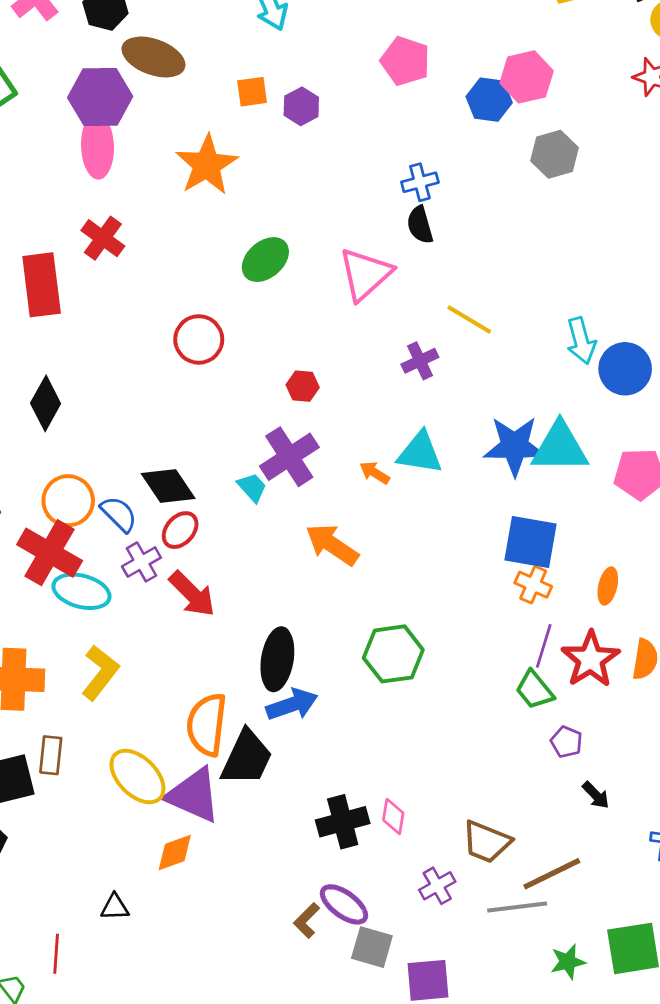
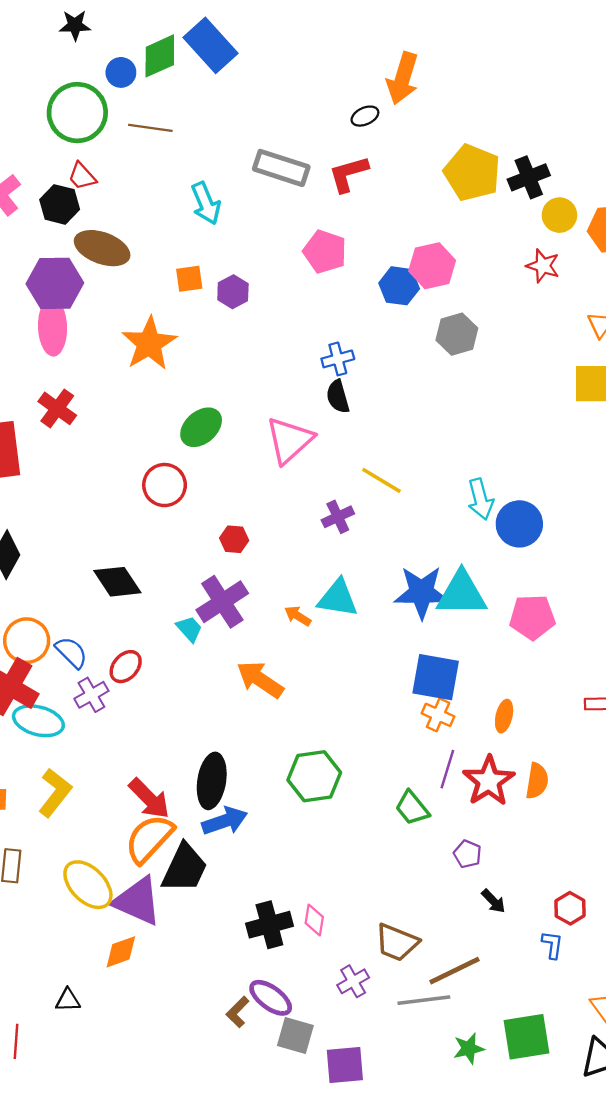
red circle: (199, 339) -> (165, 485), moved
black diamond: (168, 486) -> (117, 582), moved
red arrow: (192, 594) -> (149, 799), moved
green trapezoid: (535, 690) -> (412, 808), moved
orange semicircle: (207, 725) -> (149, 839), turned 36

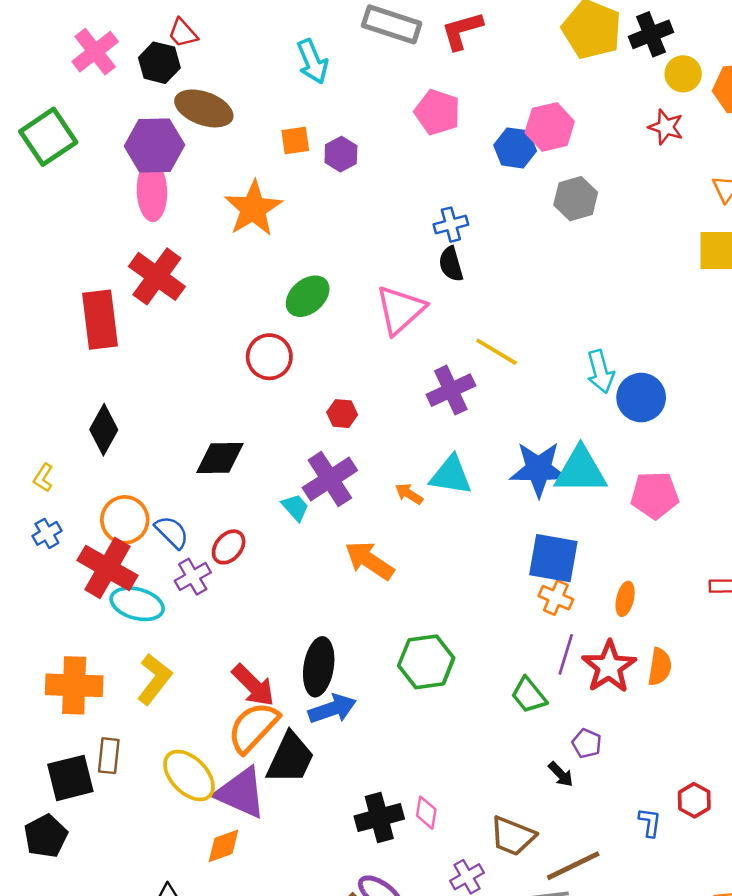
red cross: (57, 408) -> (157, 276), size x1.4
purple cross: (338, 517) -> (451, 390), size x1.4
black diamond: (117, 582) -> (220, 458), turned -57
black arrow: (493, 901) -> (561, 774), moved
blue L-shape: (552, 945) -> (650, 822), moved

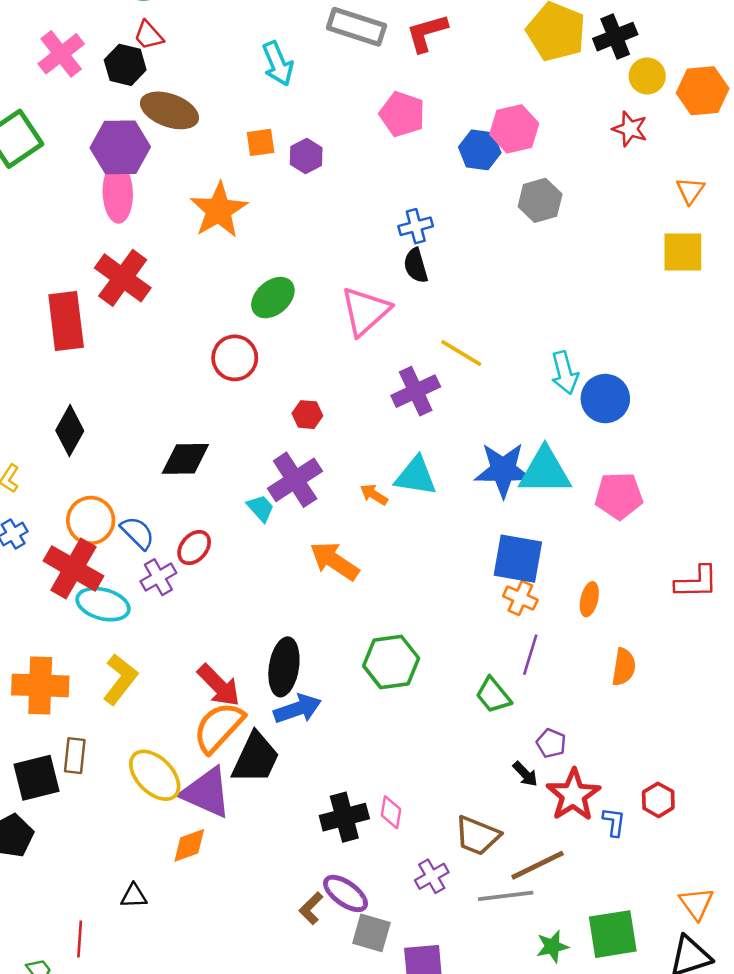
red star: (609, 667) -> (573, 795), moved

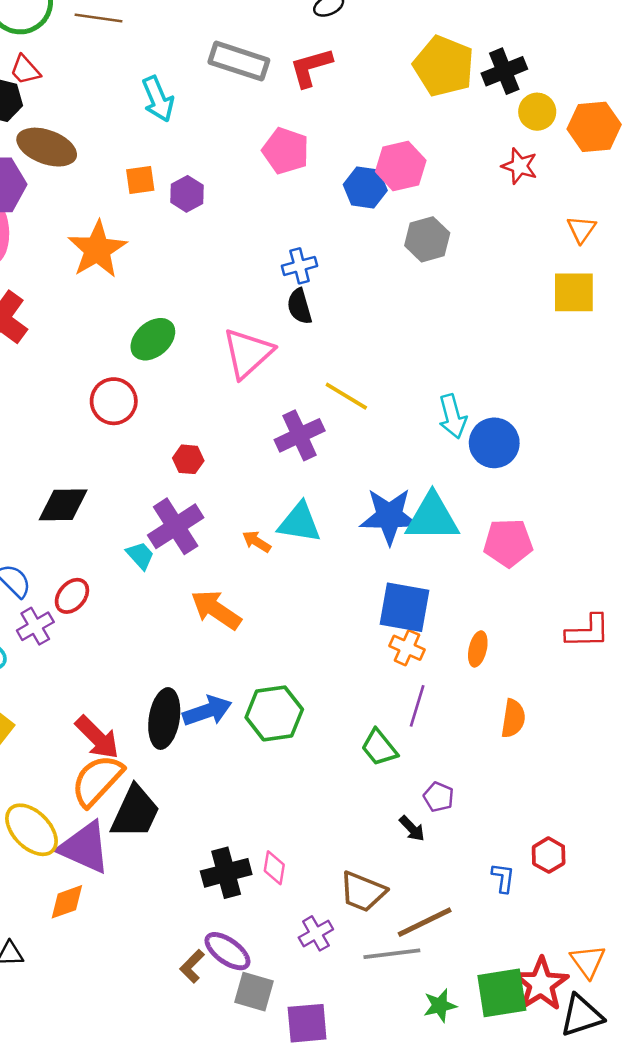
blue arrow: (298, 709) -> (207, 711), moved
red star: (573, 795) -> (541, 984), moved

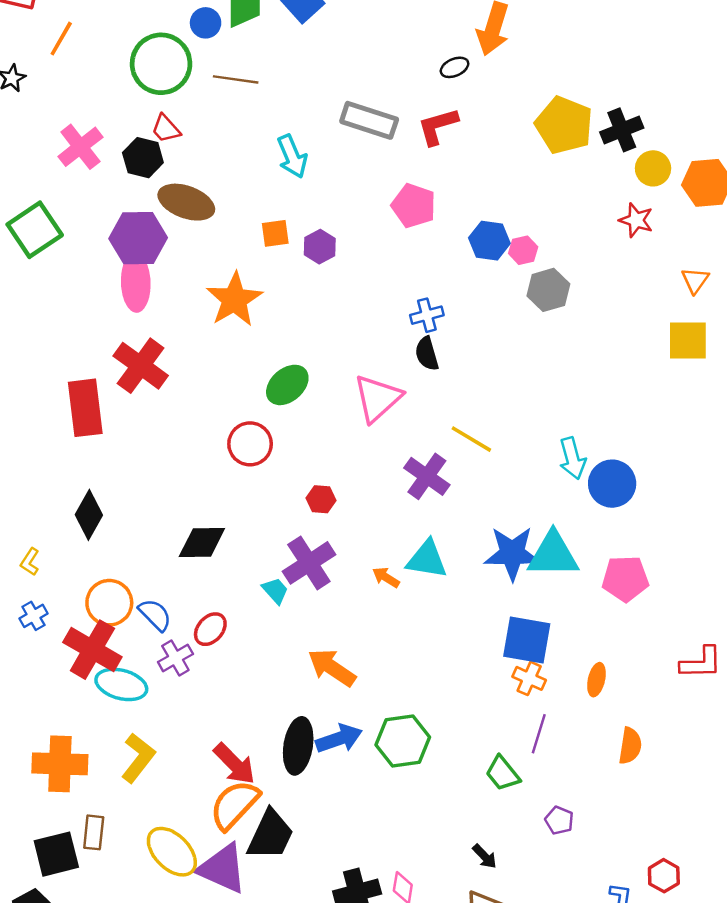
pink hexagon: (401, 166) -> (523, 250), moved, size x0.6
purple cross: (300, 435) -> (427, 476), turned -30
orange arrow: (216, 610) -> (332, 668), moved
black arrow: (412, 829) -> (485, 856), moved

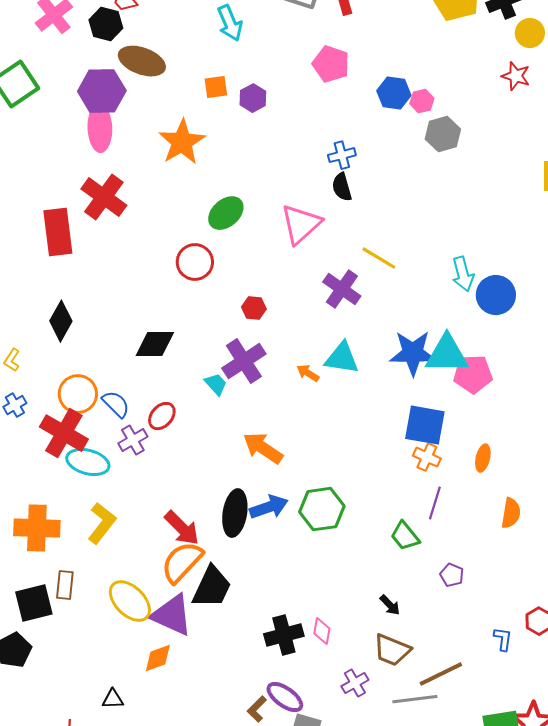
pink pentagon: (625, 579) -> (473, 374), moved

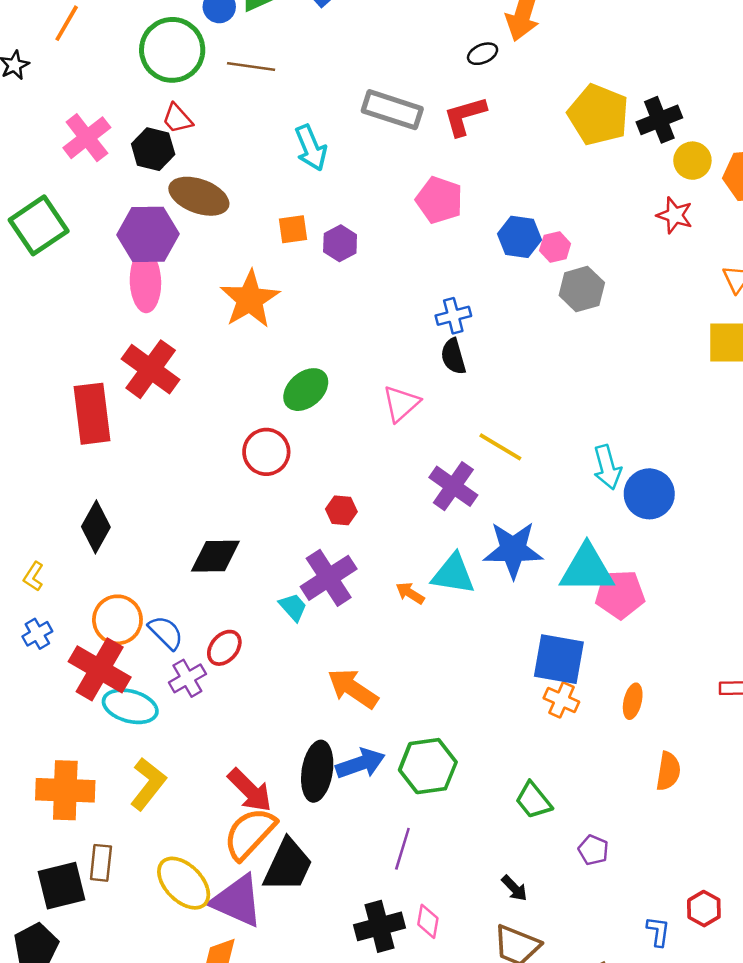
pink triangle: (301, 224) -> (401, 404), size x0.7
blue star: (413, 353) -> (513, 550), moved
purple line: (435, 503) -> (402, 849), moved

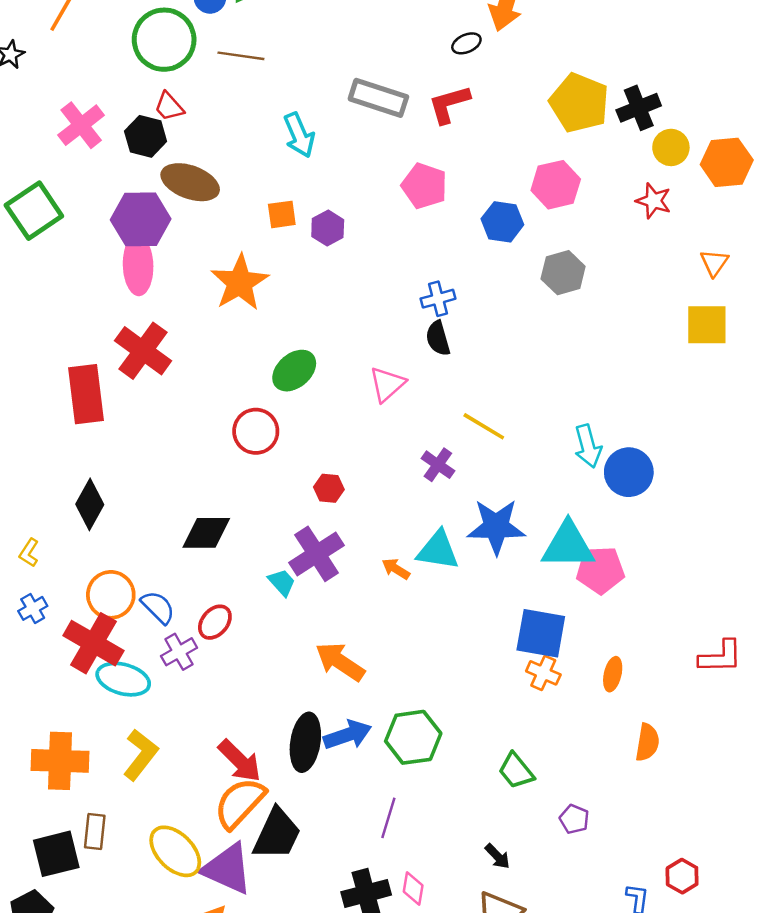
pink hexagon: (555, 247) -> (556, 185), moved, size x1.6
purple cross: (453, 486) -> (438, 465), size x0.7

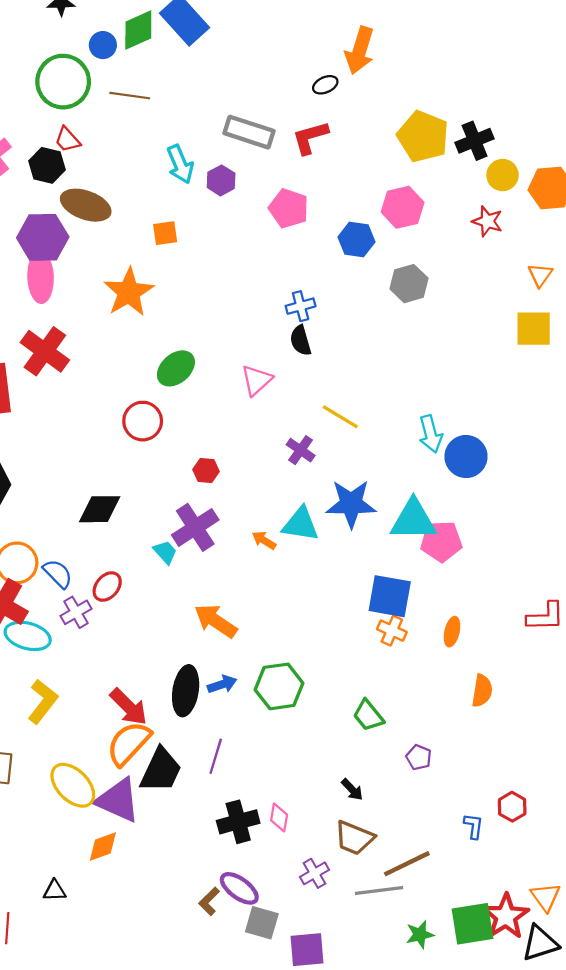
purple hexagon: (328, 228) -> (221, 180), moved
blue arrow: (347, 735) -> (222, 684), size x0.7
purple line: (388, 818) -> (216, 756), moved

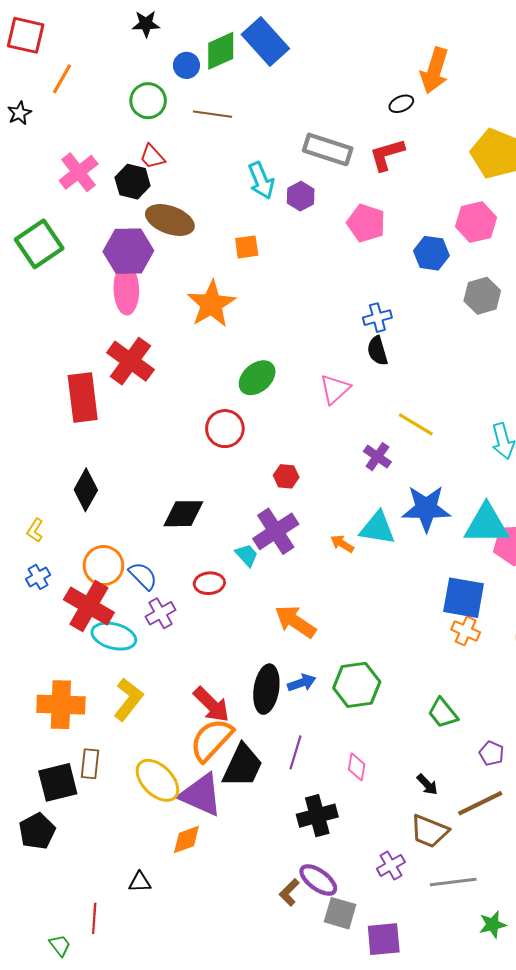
green circle: (63, 82) -> (148, 101), size x0.7
red ellipse: (107, 587) -> (209, 583), moved, turned 44
pink diamond: (279, 817) -> (357, 767), moved
brown line: (407, 864) -> (480, 803), moved

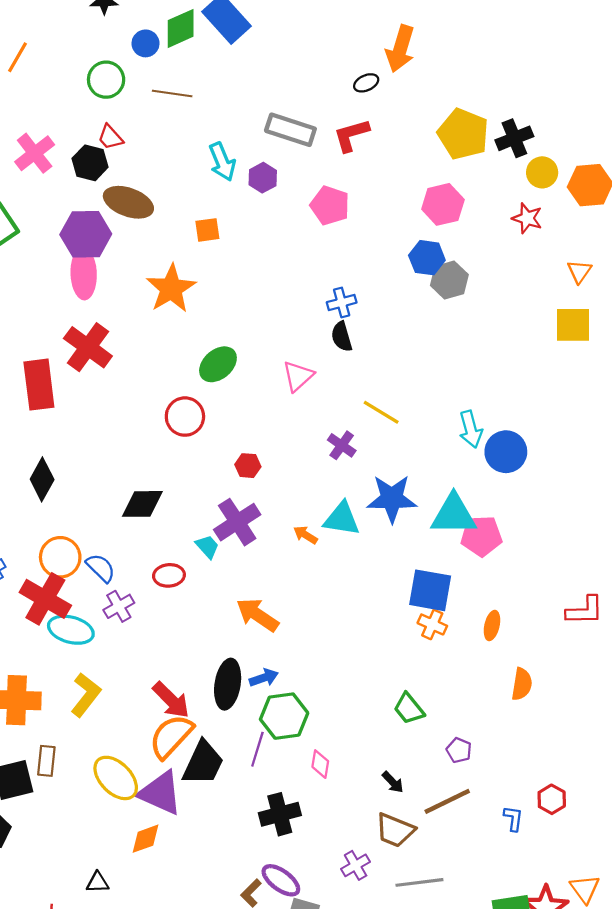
blue hexagon: (431, 253) -> (427, 258), moved
green hexagon: (357, 685) -> (284, 716), moved

